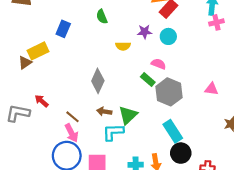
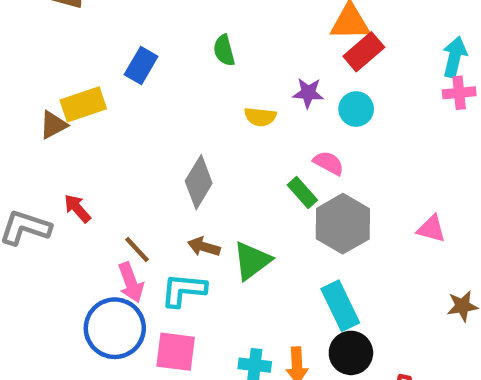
cyan L-shape: (113, 132) -> (184, 290), moved

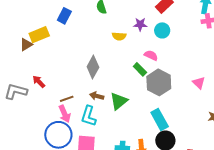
pink triangle: (431, 229) -> (199, 83), turned 32
brown line: (137, 250) -> (67, 99), turned -64
cyan L-shape: (184, 290) -> (89, 116), turned -75

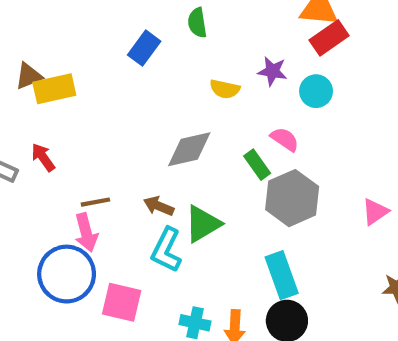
blue rectangle: (64, 16) -> (144, 48), moved
yellow rectangle: (39, 35) -> (54, 89), moved
gray diamond: (93, 67) -> (189, 149), moved, turned 40
pink triangle: (199, 83) -> (375, 212), turned 32
cyan L-shape: (89, 116) -> (166, 250), moved

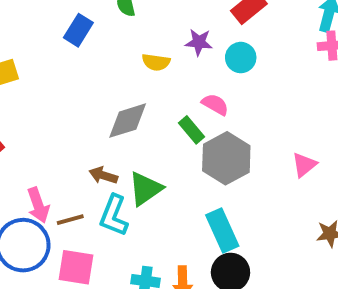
brown line: (95, 202) -> (70, 220), moved

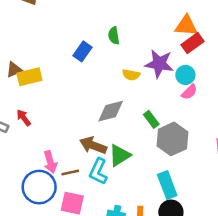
purple star: (199, 42) -> (159, 64), size x1.6
pink semicircle: (215, 104) -> (189, 92), moved, turned 102
brown arrow: (103, 175) -> (93, 145), size x1.5

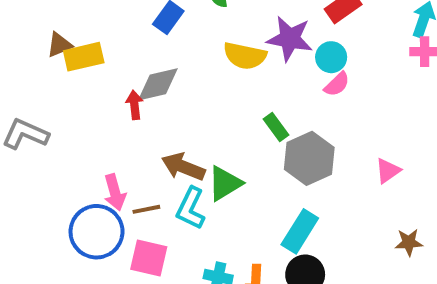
yellow semicircle: (131, 75) -> (245, 56), size x1.5
gray diamond: (111, 111) -> (158, 84), moved
red arrow: (24, 118) -> (134, 105), moved, turned 30
cyan rectangle: (167, 185) -> (300, 231), turned 52

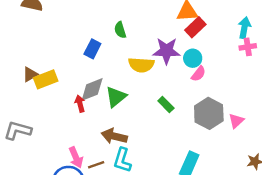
gray hexagon: (309, 158) -> (209, 113), moved
green triangle: (225, 183) -> (116, 97), moved

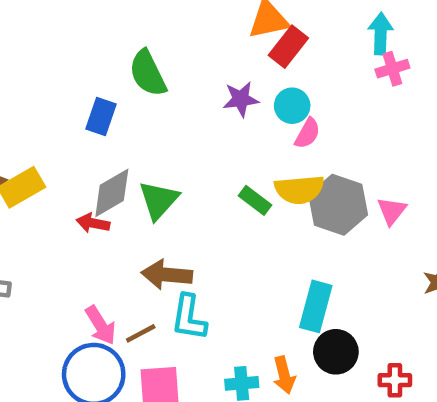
green semicircle: (120, 30) -> (148, 73), size x1.5
purple star: (167, 51) -> (241, 99), size x0.7
yellow semicircle: (141, 65) -> (299, 190), moved
red arrow: (80, 104) -> (93, 223), turned -56

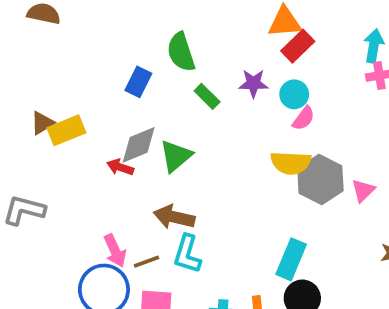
green rectangle: (255, 200) -> (207, 96), moved

